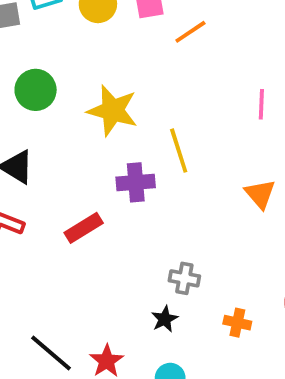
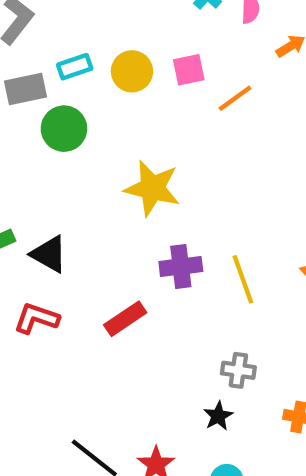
green circle: (36, 90) -> (64, 129), moved
yellow line: (179, 151) -> (243, 279), moved

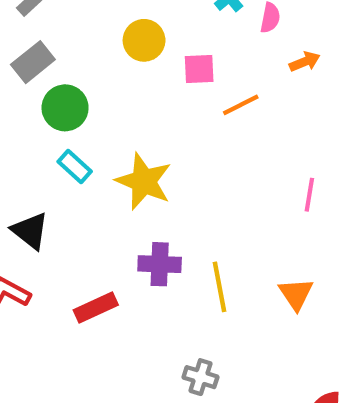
cyan rectangle: (75, 67) -> (75, 166), moved, turned 52
yellow circle: (132, 71) -> (144, 40), moved
gray rectangle: (25, 89) -> (33, 62), turned -36

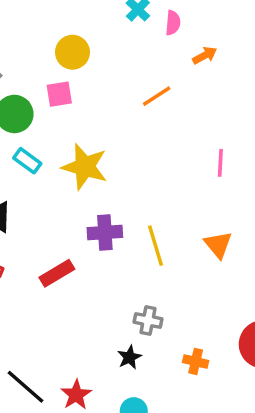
pink square: (199, 69) -> (59, 94), moved

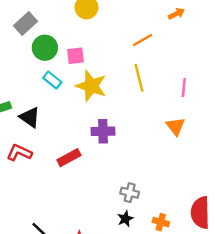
pink square: (59, 94) -> (76, 56), moved
orange triangle: (218, 245) -> (176, 126), moved
yellow line: (155, 246) -> (139, 78), moved
black star: (129, 357) -> (125, 219), moved

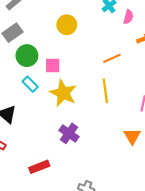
purple cross: (103, 131) -> (69, 133), turned 30
red rectangle: (69, 158) -> (39, 167), moved

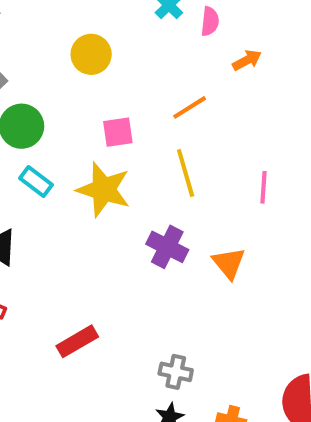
pink square: (53, 65) -> (118, 132), moved
purple cross: (69, 133) -> (167, 247), moved
orange triangle: (132, 136) -> (229, 263), moved

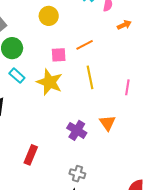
orange line: (190, 107) -> (85, 45), moved
purple cross: (167, 247) -> (77, 130), moved
red rectangle: (77, 341) -> (31, 155), turned -42

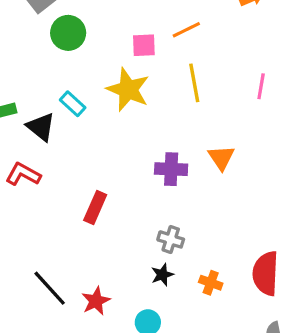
cyan rectangle: (17, 76) -> (73, 104), moved
pink line: (127, 87) -> (261, 86), moved
purple cross: (77, 130) -> (171, 169), turned -30

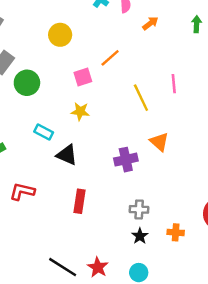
yellow line: (194, 83) -> (141, 98), moved
yellow star: (128, 90) -> (80, 111), size x0.6
black triangle: (41, 127) -> (67, 155), moved

